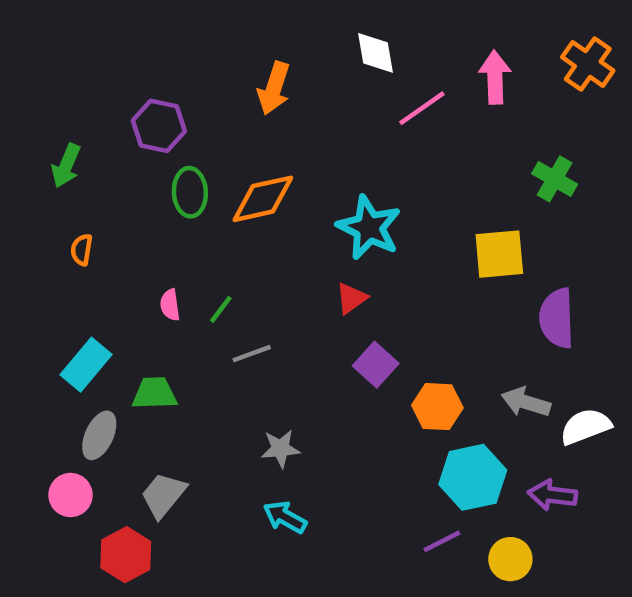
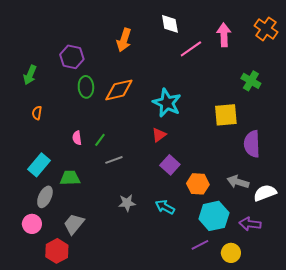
cyan arrow: (285, 517) -> (165, 207), moved

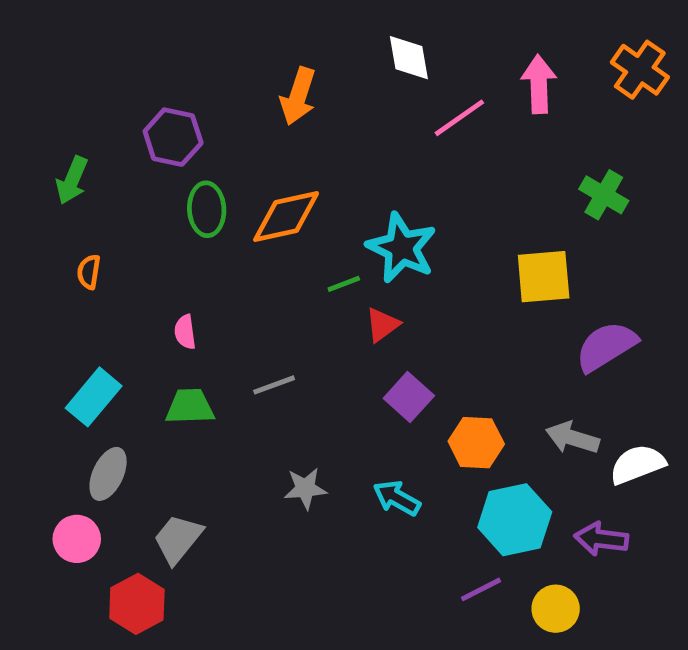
green line: (100, 140) -> (344, 284), moved, turned 32
purple semicircle: (252, 144) -> (606, 346), turned 60
green trapezoid: (70, 178) -> (190, 407), moved

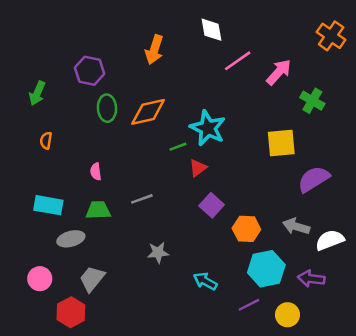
pink arrow: (539, 84) -> (279, 72), moved, turned 44
cyan rectangle: (94, 397) -> (48, 205), turned 60
gray ellipse: (108, 474) -> (71, 239), moved, turned 50
cyan arrow: (397, 498) -> (205, 281), moved

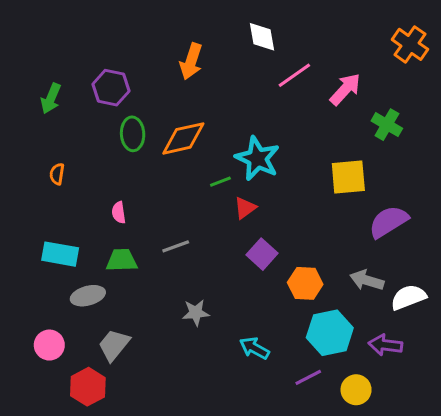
green arrow: (37, 93) -> (51, 98), moved

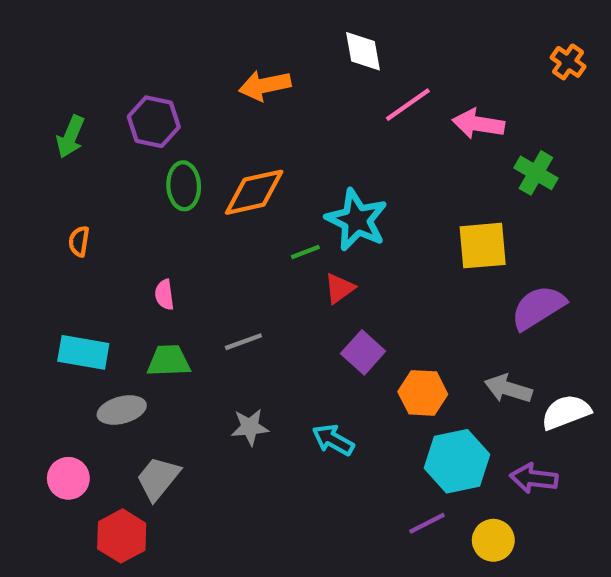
orange cross: (410, 44) -> (568, 62), size x0.7
orange arrow: (191, 61) -> (265, 85), turned 60
pink arrow: (345, 89) -> (478, 124), turned -123
gray star: (196, 313) -> (250, 427), moved
cyan arrow: (254, 348) -> (333, 440), moved

